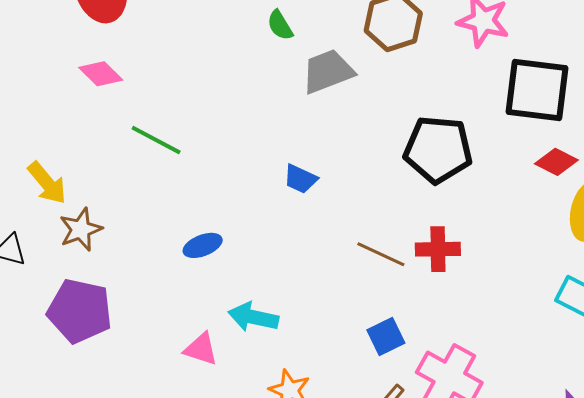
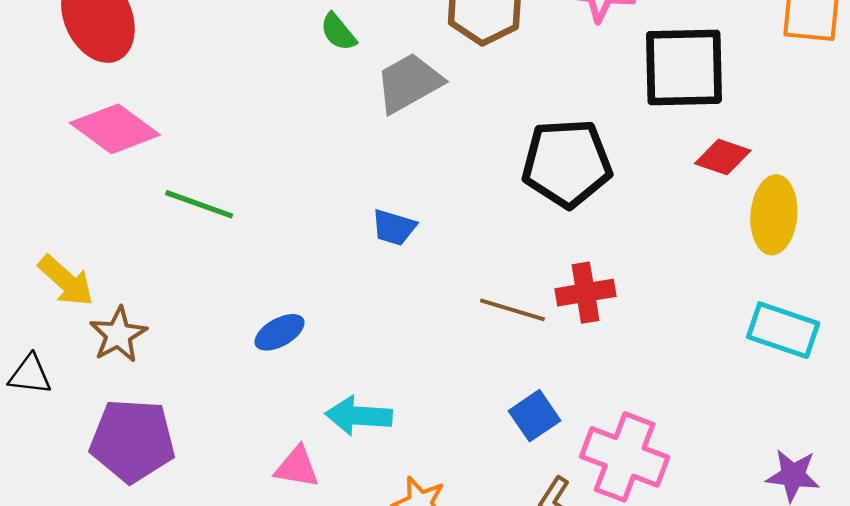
pink diamond: (101, 74) -> (115, 129), size x1.5

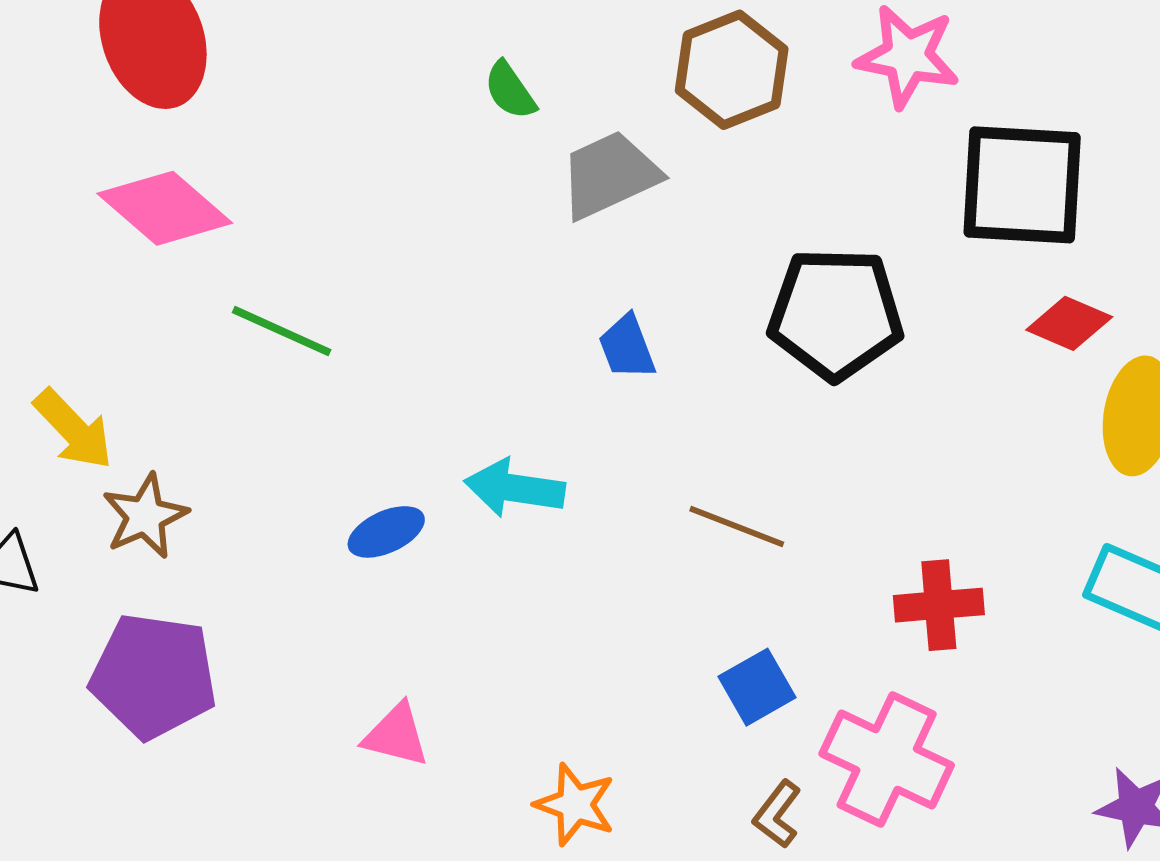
blue trapezoid: (394, 227) -> (627, 347), moved, turned 48
red cross: (585, 293) -> (939, 605), moved
cyan arrow: (359, 416) -> (515, 488), moved

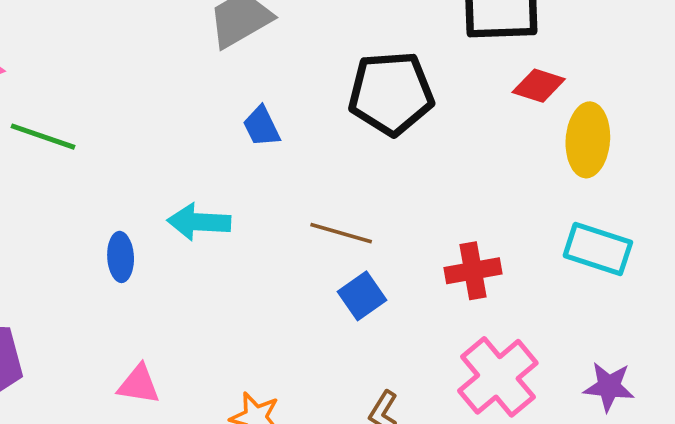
blue ellipse: (386, 532) -> (121, 257), turned -63
blue square: (757, 687) -> (362, 296), moved
pink cross: (887, 760) -> (498, 377), moved, turned 30

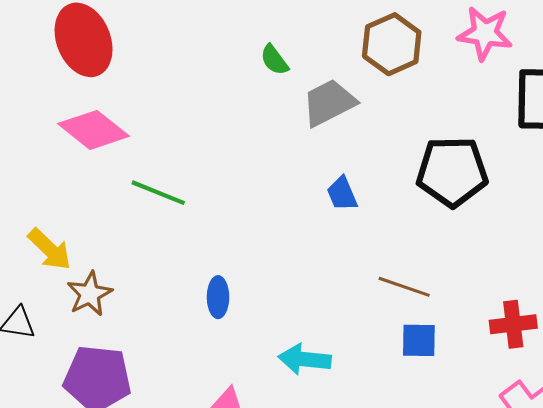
cyan arrow: (199, 222) -> (305, 359), moved
blue square: (362, 296) -> (419, 340), turned 33

